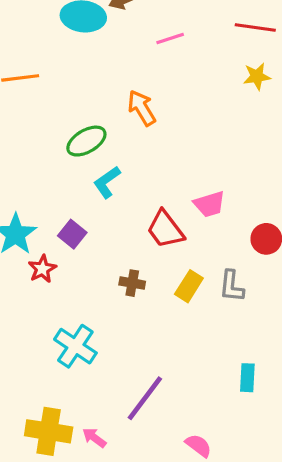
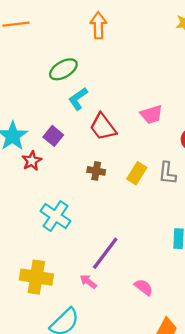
orange arrow: (142, 108) -> (98, 25), moved, turned 30
red trapezoid: (165, 229) -> (103, 127), moved
pink arrow: (94, 438) -> (88, 282), moved

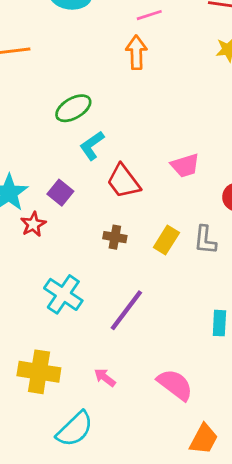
orange arrow: (98, 25) -> (136, 52), moved
purple line: (105, 253) -> (126, 310), moved
pink semicircle: (144, 287) -> (175, 385), size x1.5

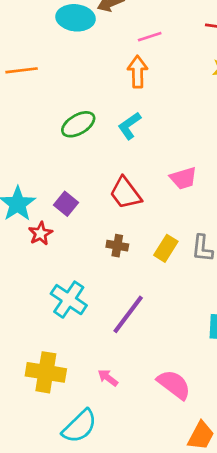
cyan L-shape: (92, 145) -> (129, 126), moved

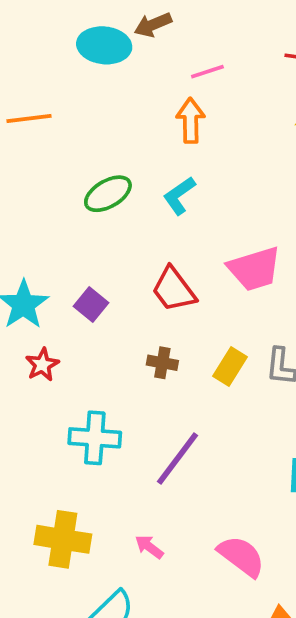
pink trapezoid: (183, 178) -> (254, 269), size x1.4
red star: (40, 233) -> (42, 365), moved
cyan cross: (69, 300) -> (95, 438), turned -30

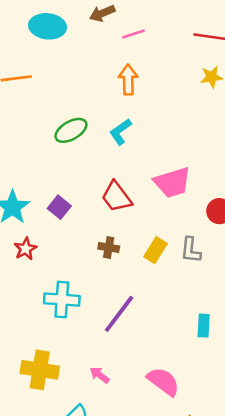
cyan ellipse: (104, 45) -> (48, 26), moved
pink line: (207, 72) -> (133, 34), moved

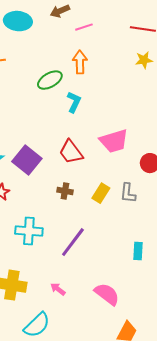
green ellipse: (71, 130) -> (50, 80), moved
cyan L-shape: (120, 132) -> (74, 102), turned 150
purple square: (59, 207) -> (27, 160), size x1.6

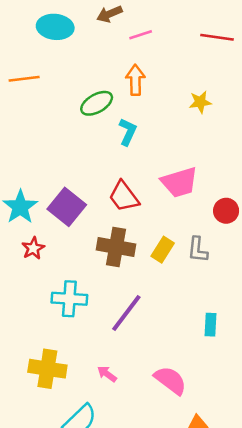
yellow star: (144, 60) -> (200, 102), moved
brown cross: (65, 191) -> (116, 247), size x1.8

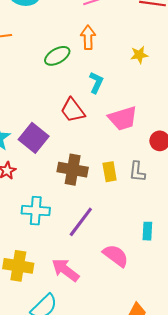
cyan L-shape: (128, 132) -> (96, 82), moved
red trapezoid: (124, 196) -> (73, 110), moved
yellow rectangle: (163, 250) -> (110, 172), turned -42
pink arrow: (107, 374) -> (65, 270), size x1.8
pink semicircle: (170, 380) -> (116, 256), moved

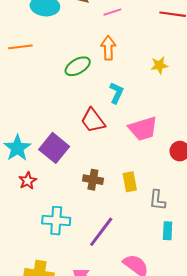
brown cross: (73, 170) -> (93, 180), size x0.7
gray L-shape: (137, 172) -> (157, 200), moved
cyan rectangle: (147, 231) -> (168, 231), moved

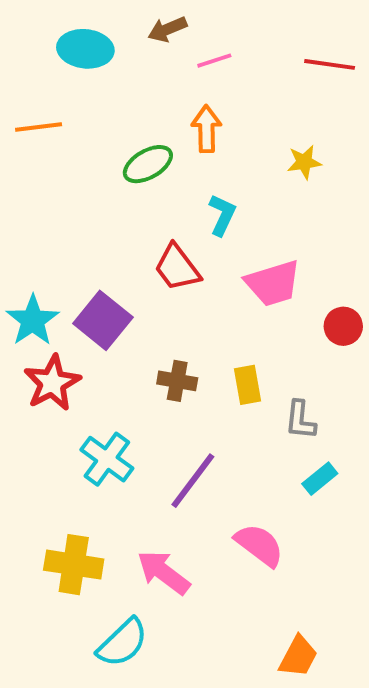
red star: (28, 181) -> (52, 383), size x1.6
cyan cross: (56, 221) -> (107, 459), turned 32
cyan rectangle: (168, 231) -> (320, 479), turned 48

